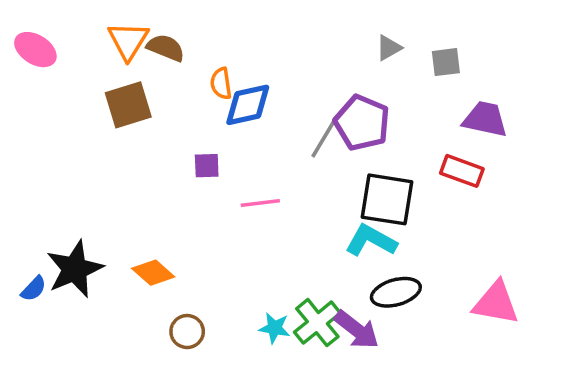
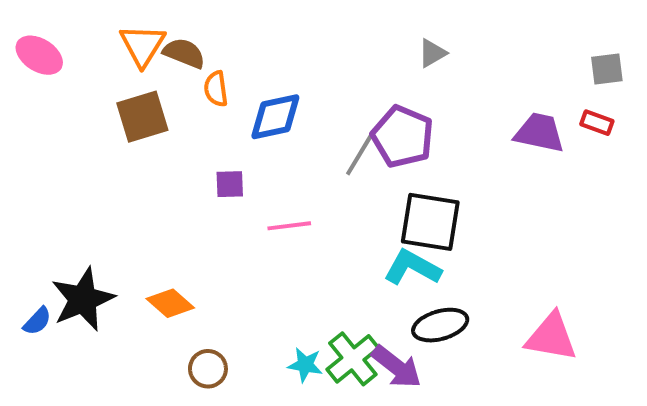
gray square: (446, 62) -> (607, 69), moved
orange semicircle: (221, 83) -> (216, 89), moved
red rectangle: (462, 171) -> (597, 123), moved, size x0.7

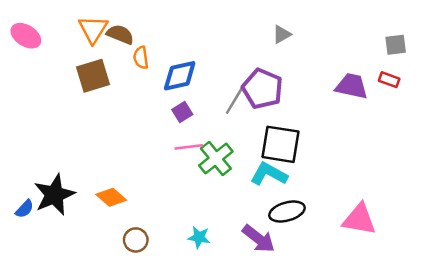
purple square: (230, 184) -> (182, 112), moved, turned -30
green cross: (353, 359) -> (216, 159), moved

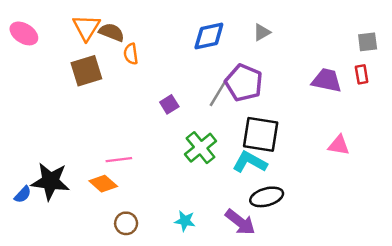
blue diamond: (180, 76) -> (209, 36), moved
red rectangle: (389, 80) -> (362, 74), turned 60
pink line: (189, 147) -> (119, 160), moved
black star: (54, 195) -> (50, 181), turned 30
pink triangle: (359, 219) -> (339, 145), moved, size x0.7

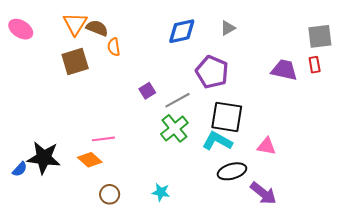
gray square: (368, 42) -> (320, 36), size x1.4
gray line: (219, 92) -> (178, 100), moved, turned 30
pink triangle: (339, 145) -> (266, 146), moved
purple arrow: (240, 222) -> (263, 193), moved

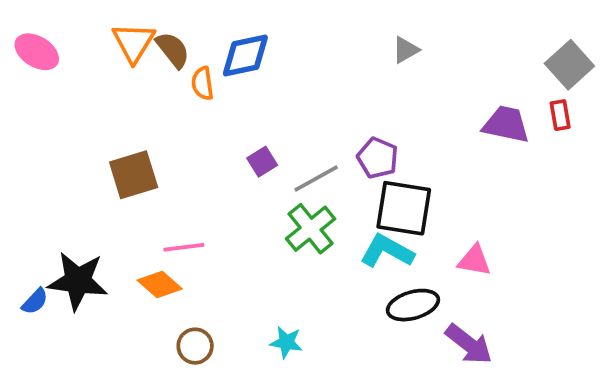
brown semicircle: (97, 28) -> (173, 50), turned 30
blue diamond: (182, 31) -> (245, 55), moved
gray square: (320, 36) -> (569, 65), turned -35
brown square: (75, 62) -> (134, 175), moved
purple pentagon: (212, 72) -> (378, 158), moved, size x0.7

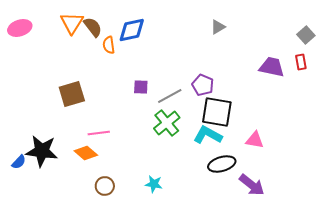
pink ellipse: (37, 52) -> (20, 28), turned -50
gray square: (569, 65) -> (306, 35), size x0.7
purple square: (262, 162) -> (141, 87), turned 35

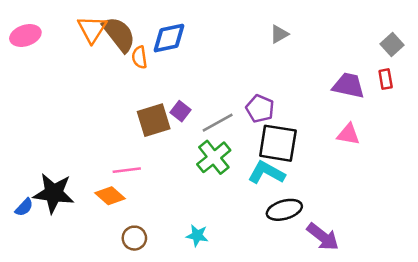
brown semicircle: (93, 27) -> (119, 34), size x1.4
purple square: (141, 87) -> (181, 111), turned 35
brown square: (72, 94) -> (154, 120), moved
pink triangle: (255, 140) -> (348, 134), moved

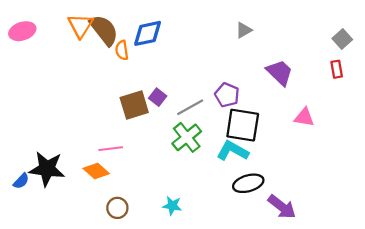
purple trapezoid: (348, 85) -> (280, 73), moved, turned 32

